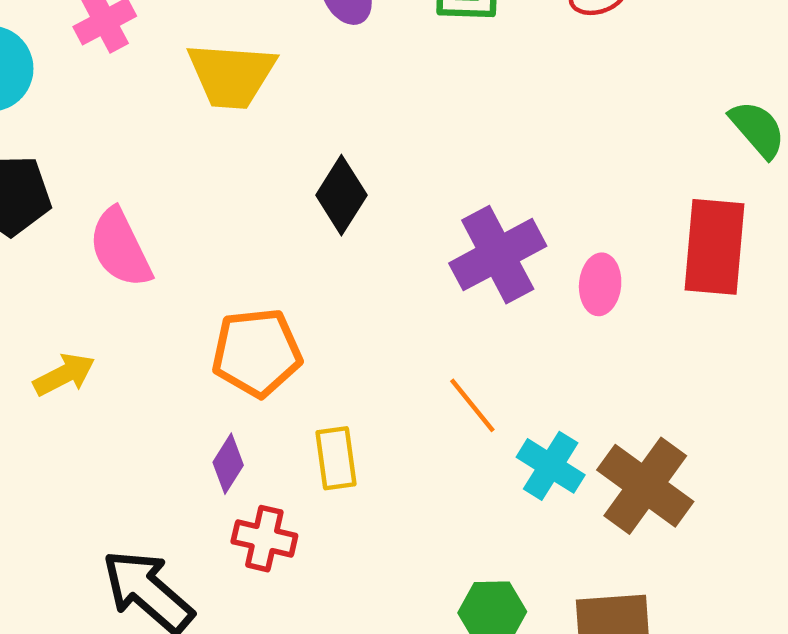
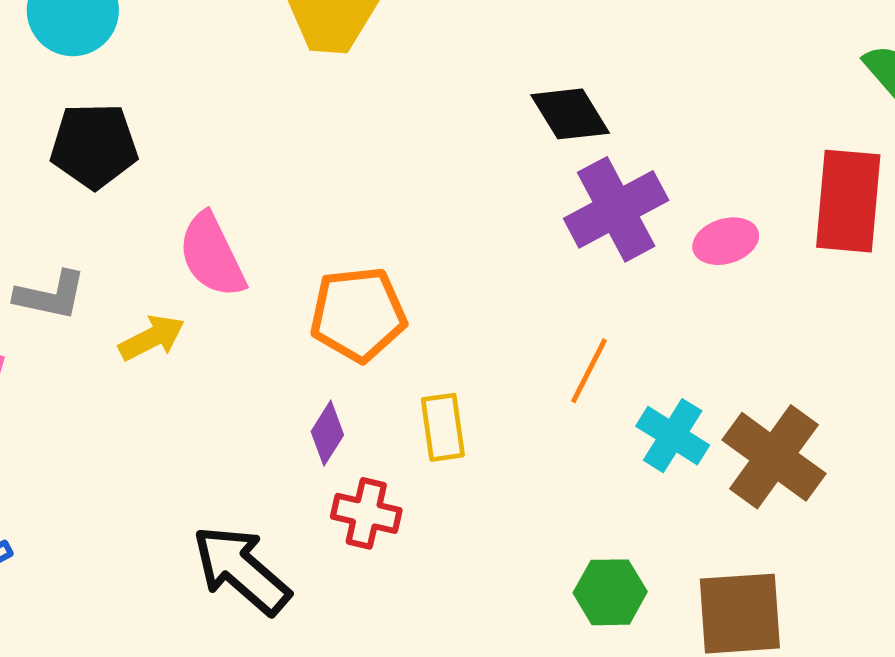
black diamond: (341, 195) -> (570, 114), moved, turned -64
pink semicircle: (120, 248) -> (212, 255), moved
pink ellipse: (600, 284) -> (726, 241), turned 68
orange line: (472, 405) -> (589, 371), turned 66

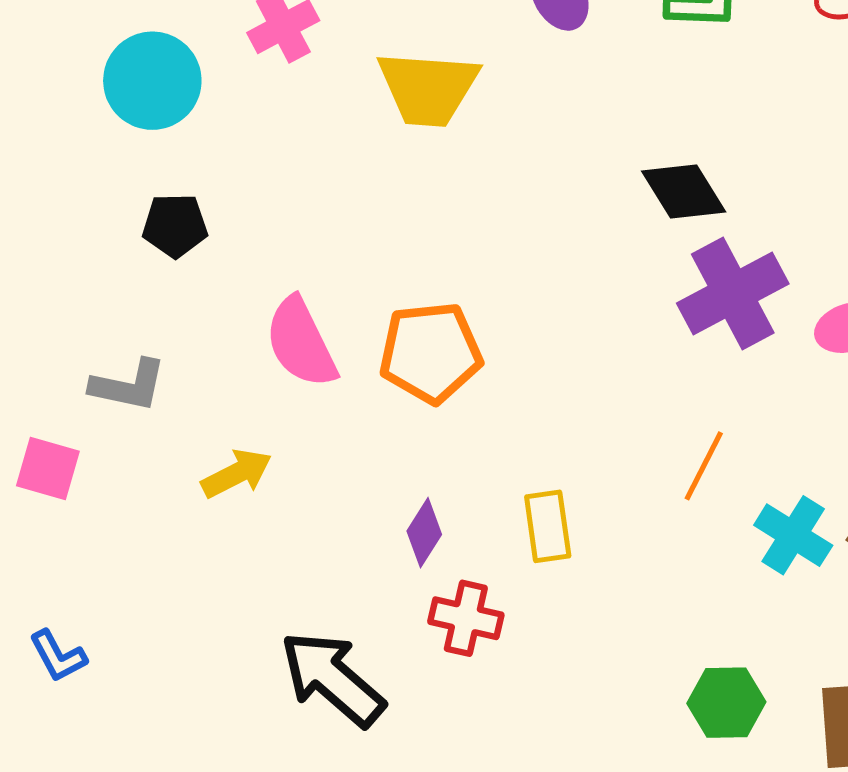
black pentagon: (94, 146) -> (175, 225), size x0.7
orange pentagon: (358, 314) -> (431, 353), moved
yellow arrow: (152, 338) -> (237, 474), moved

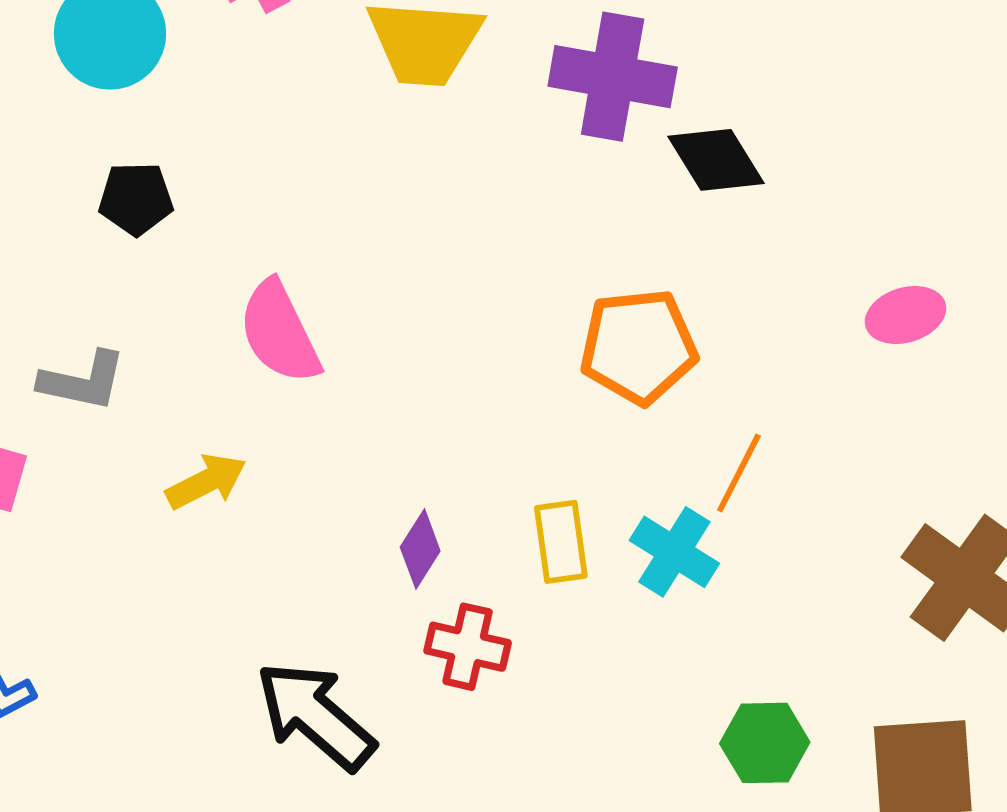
purple cross: (733, 293) -> (613, 77), moved, turned 38
orange pentagon: (431, 353) -> (638, 347), moved
cyan cross: (793, 535) -> (674, 552), moved

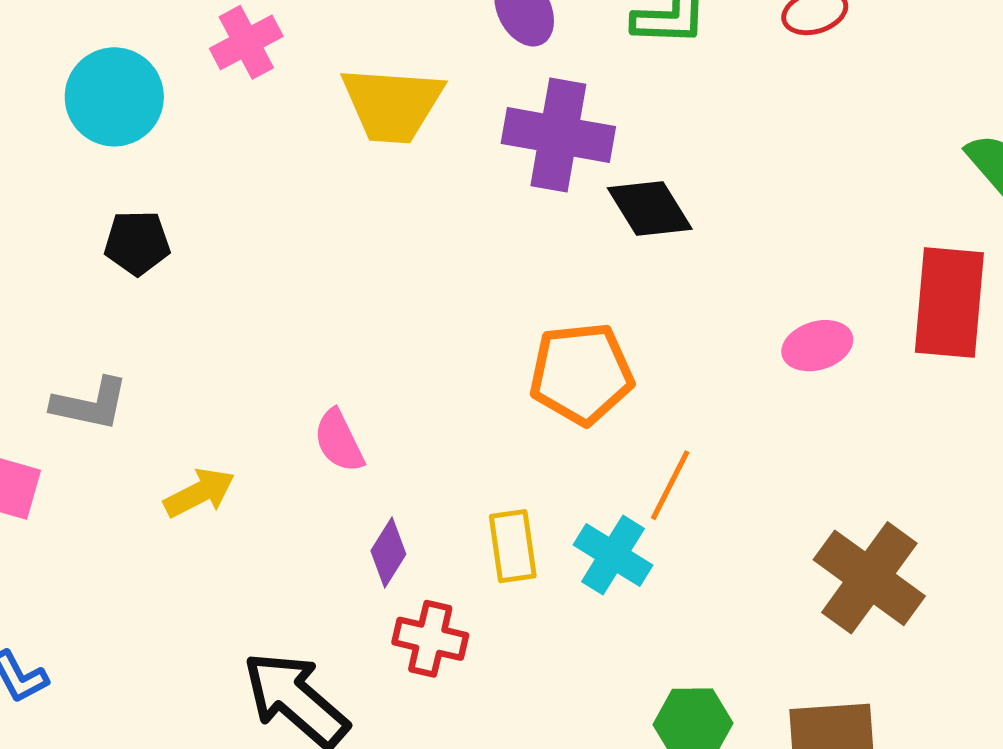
pink semicircle: (279, 332) -> (339, 441), moved, size x0.7

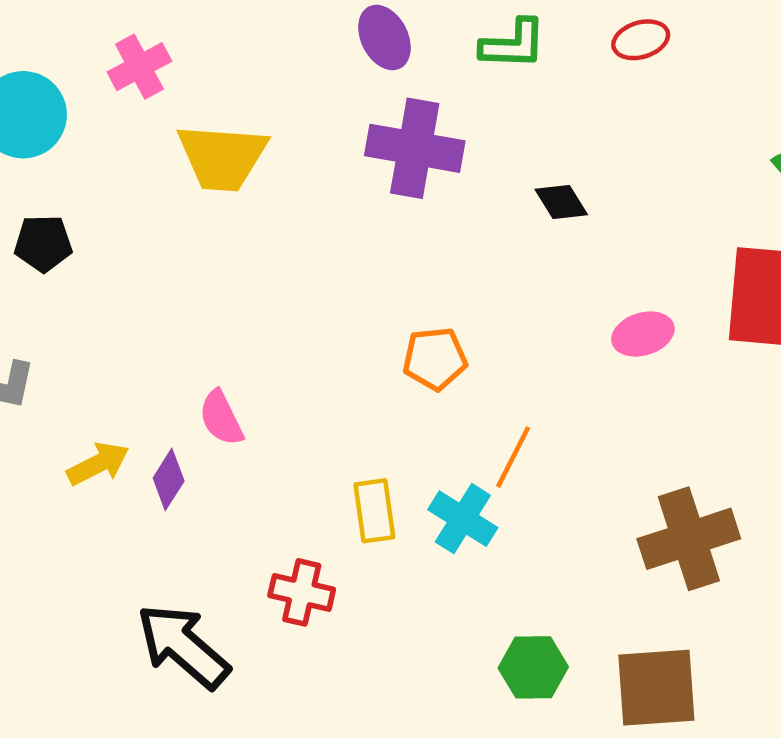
yellow trapezoid: (392, 105) -> (222, 157), moved
black diamond: (650, 209) -> (561, 202), moved, size x0.7
orange pentagon: (581, 374) -> (435, 359), size x0.7
purple diamond: (388, 552) -> (169, 479), moved
brown cross: (869, 578) -> (689, 539), turned 36

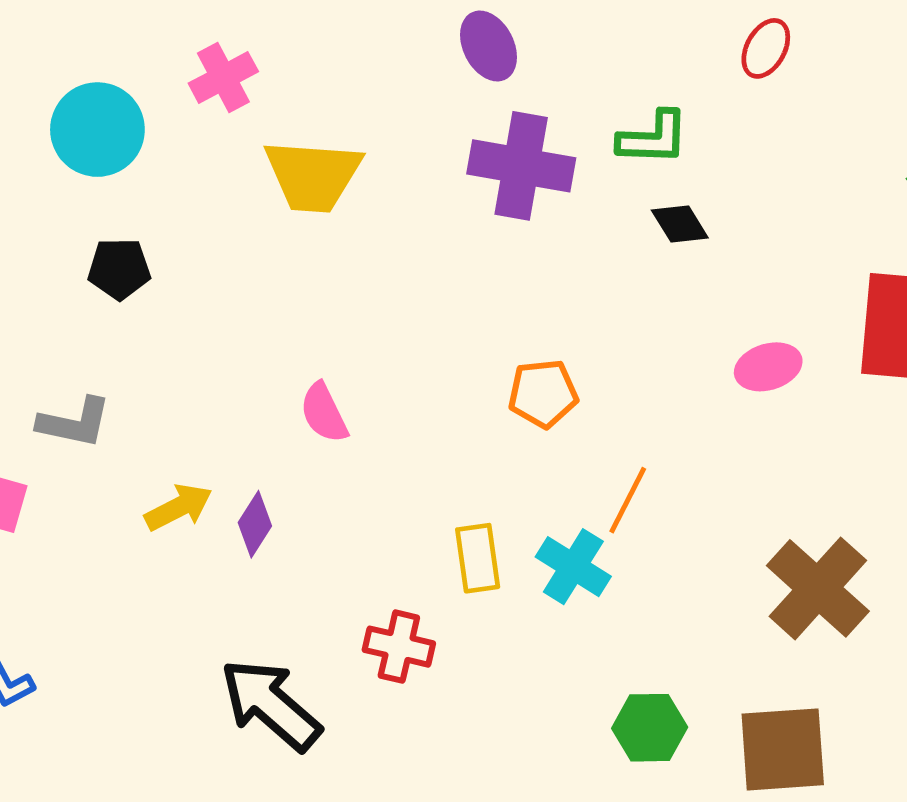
red ellipse: (641, 40) -> (766, 48), turned -44
green L-shape: (513, 44) -> (653, 138), moved
pink semicircle: (221, 418) -> (324, 413), moved
brown cross: (689, 539) -> (818, 588), turned -30

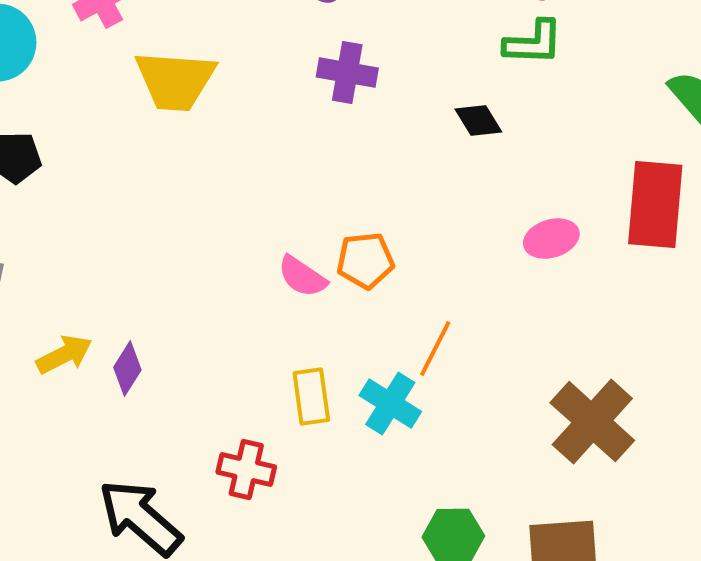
green L-shape: (653, 138) -> (533, 43), moved
purple cross: (521, 166) -> (347, 73), size x0.7
pink semicircle: (324, 413) -> (302, 277), moved, turned -30

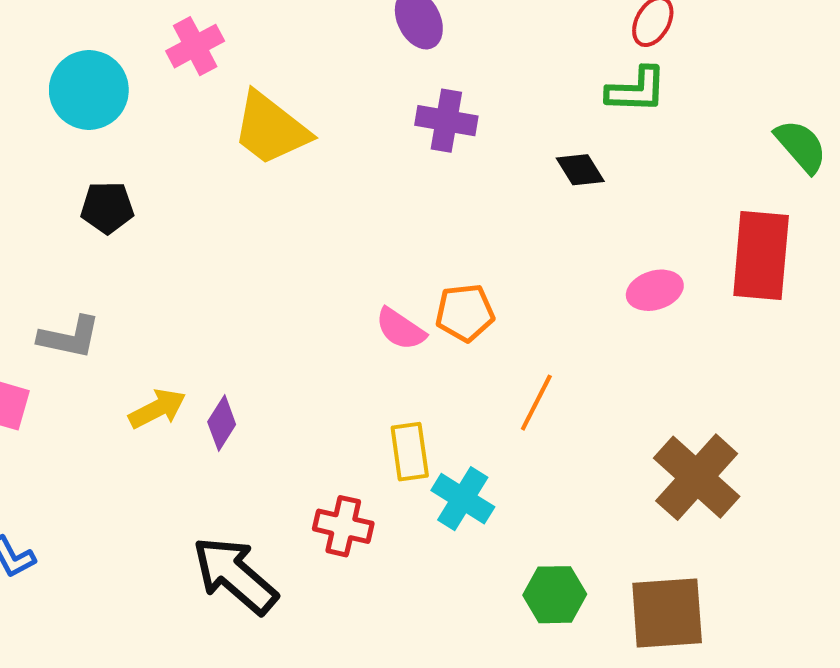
yellow trapezoid: (175, 81) -> (271, 129), turned 34
cyan cross: (390, 404) -> (463, 499), moved

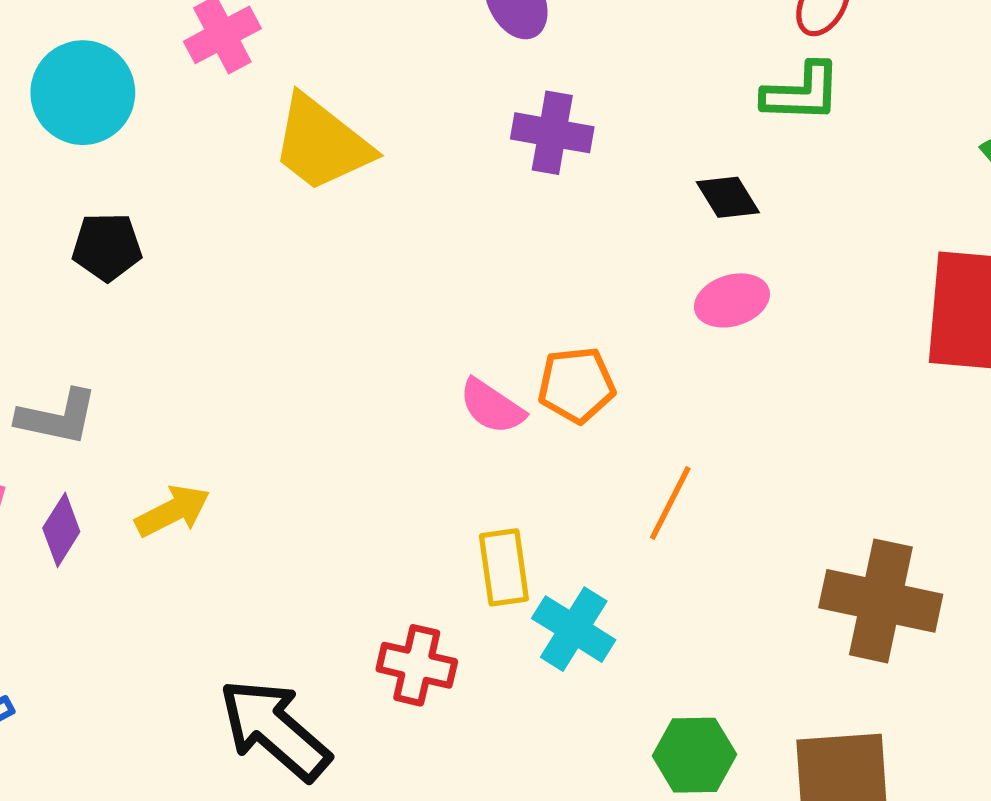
pink ellipse: (655, 290) -> (732, 300), moved
purple diamond: (222, 423) -> (61, 530), moved
brown cross: (697, 477) -> (881, 601), turned -30

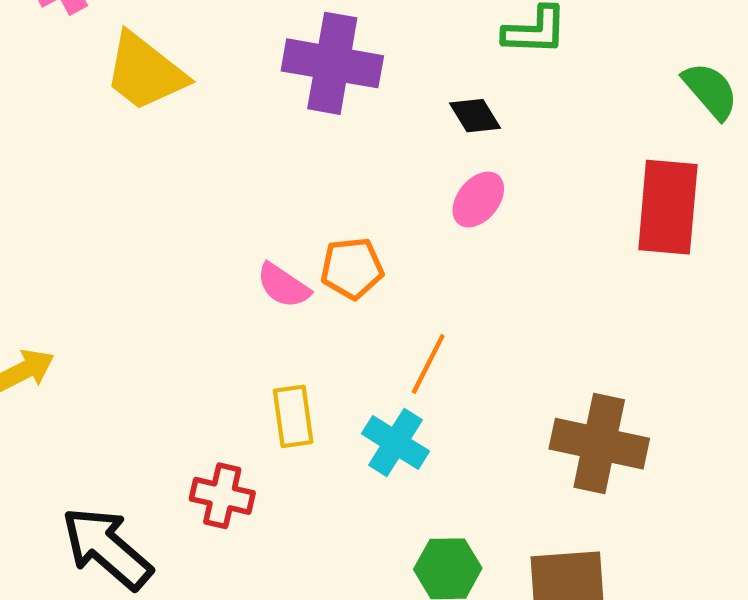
purple cross: (552, 133) -> (332, 63), size x1.5
pink ellipse: (732, 300) -> (478, 200), turned -34
cyan cross: (574, 629) -> (396, 442), moved

